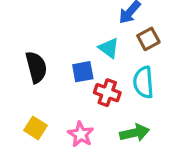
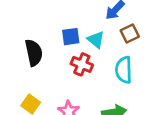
blue square: (83, 72) -> (71, 37), moved
red cross: (107, 93) -> (82, 64), moved

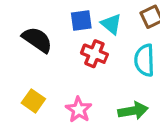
black semicircle: (34, 53) -> (37, 40), turned -44

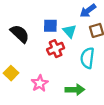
red cross: (94, 54) -> (56, 49), turned 35

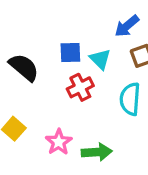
green arrow: (75, 90) -> (97, 152), moved

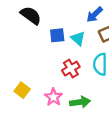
black semicircle: (24, 67) -> (31, 15), moved
red cross: (80, 87) -> (71, 69), moved

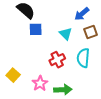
blue square: (57, 35) -> (36, 29), moved

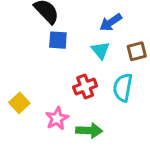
blue arrow: (82, 14) -> (111, 22), moved

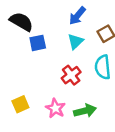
cyan triangle: (100, 50) -> (75, 41), turned 42
yellow square: (19, 103) -> (20, 104), turned 35

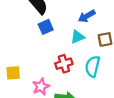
blue square: (38, 43) -> (46, 27), turned -32

